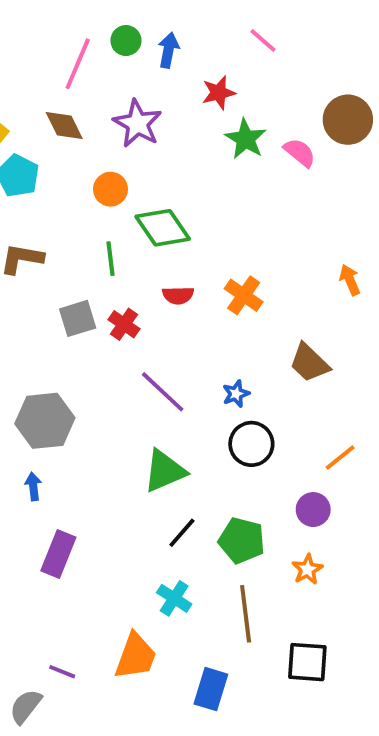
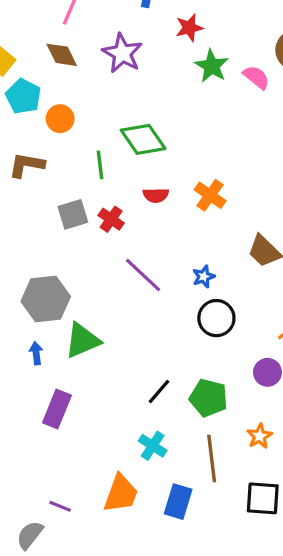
orange circle: (111, 189) -> (60, 119), moved
green triangle: (165, 471) -> (82, 340), moved
orange star: (307, 569) -> (260, 436), moved
blue rectangle: (211, 689) -> (178, 502), moved

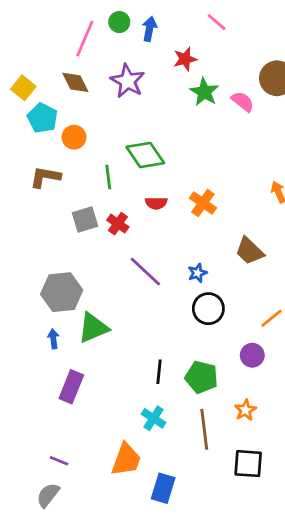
black line: (159, 391) -> (159, 372), turned -35
blue rectangle: (178, 502) -> (163, 488), moved
purple line: (60, 506) -> (59, 461), moved

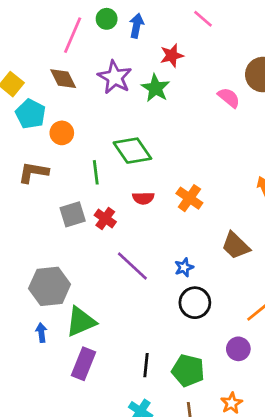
green star: (204, 92) -> (155, 88), moved
purple rectangle: (71, 387) -> (84, 364), moved

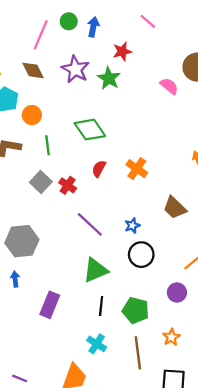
green line: (96, 172) -> (47, 145), moved
red semicircle: (143, 198) -> (99, 169), turned 120
gray square: (73, 214) -> (41, 182), turned -30
green triangle: (81, 322) -> (95, 270), moved

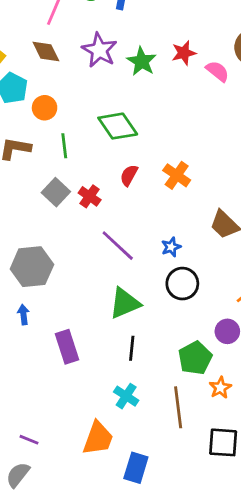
red star: (122, 51) -> (184, 53), moved
purple rectangle: (50, 305) -> (67, 347), turned -40
green pentagon: (136, 310) -> (195, 358), moved, turned 30

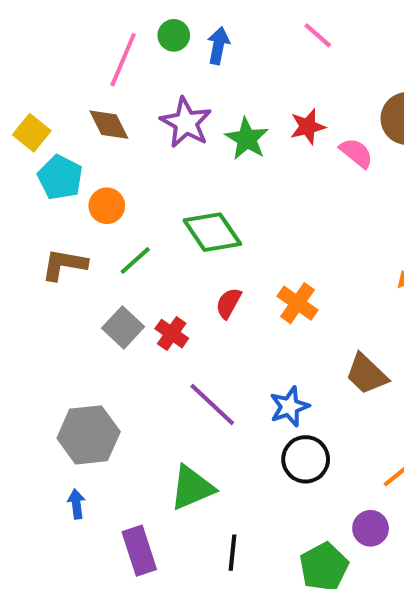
green line: (64, 146) -> (135, 261), turned 55
blue star: (171, 247) -> (289, 407), size x1.4
green triangle: (125, 303) -> (192, 488), moved

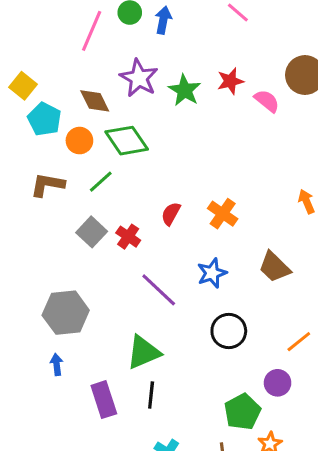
brown diamond: (109, 125) -> (95, 101), moved
green diamond: (212, 232) -> (127, 141), moved
blue star: (289, 407) -> (212, 273), moved
black line: (233, 553) -> (151, 395), moved

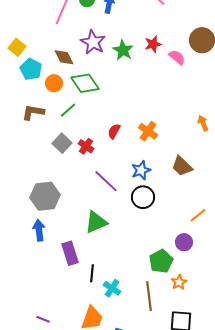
black circle: (229, 331) -> (143, 197), moved
blue arrow: (57, 365) -> (39, 230), size x1.5
black line: (151, 395) -> (92, 273), moved

